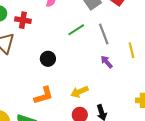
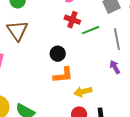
red cross: (23, 20) -> (72, 20), moved
orange L-shape: (44, 95) -> (63, 75), moved

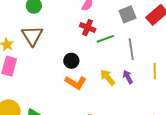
orange L-shape: (63, 75) -> (76, 82), turned 35
yellow arrow: (83, 92) -> (108, 77), moved, turned 60

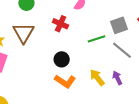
gray square: (128, 14) -> (119, 25), moved
red cross: (88, 28) -> (60, 24), moved
gray line: (131, 49) -> (122, 50), turned -45

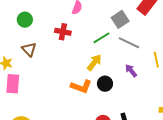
brown triangle: (23, 33) -> (29, 49), size x0.7
black circle: (62, 59) -> (105, 84), moved
yellow arrow: (97, 78) -> (94, 62), moved, turned 90

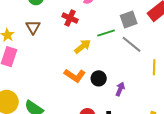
yellow arrow: (94, 62) -> (83, 46), moved
purple arrow: (131, 71) -> (120, 89), moved, turned 48

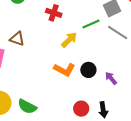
brown triangle: (33, 27) -> (17, 39), moved, turned -35
purple arrow: (120, 89) -> (111, 78), turned -56

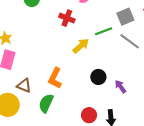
brown triangle: (17, 39) -> (24, 86), moved
orange L-shape: (64, 70) -> (55, 78), moved, turned 85
green semicircle: (27, 106) -> (46, 103), moved, turned 84

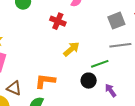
green line: (104, 31) -> (100, 64), moved
gray line: (130, 41) -> (120, 45), turned -45
orange L-shape: (55, 78) -> (45, 81), turned 70

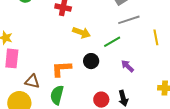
yellow arrow: (71, 49) -> (81, 33), turned 72
black circle: (89, 81) -> (91, 61), moved

